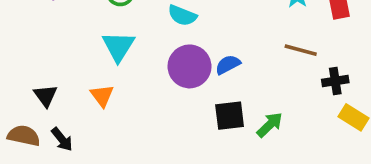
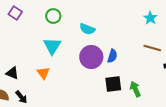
blue semicircle: (228, 65) -> (112, 56), turned 136
black triangle: (46, 96) -> (12, 73), turned -32
green arrow: (270, 125) -> (135, 89), turned -70

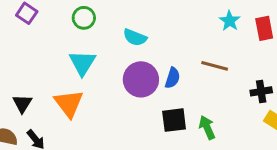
brown line: (152, 48) -> (215, 66), moved
black triangle: (12, 73) -> (22, 103), turned 40
orange triangle: (43, 73) -> (69, 103), size x1.5

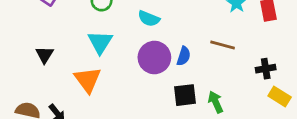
black triangle: (22, 103) -> (45, 55), moved

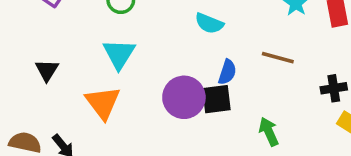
cyan semicircle: (149, 19) -> (209, 23), moved
purple circle: (154, 57) -> (184, 97), moved
black square: (185, 95) -> (216, 99), moved

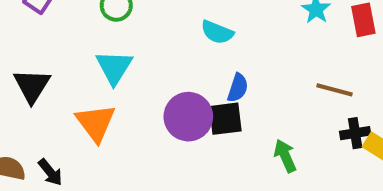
brown line: (278, 58) -> (335, 90), moved
black triangle: (47, 70) -> (32, 86), size x1.4
black cross: (334, 88) -> (355, 133), moved

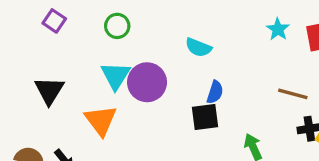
purple circle: (188, 117) -> (147, 82), moved

